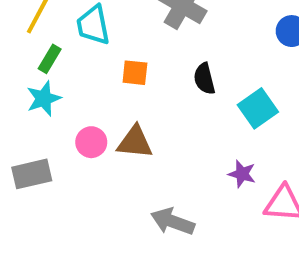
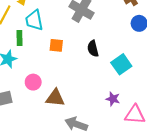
green rectangle: (50, 59) -> (20, 38), moved, turned -32
brown triangle: (135, 142) -> (55, 98), moved

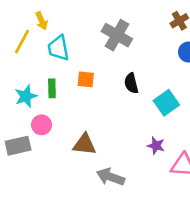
green rectangle: (20, 38) -> (52, 88), moved
pink circle: (33, 82) -> (42, 125), moved

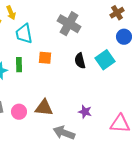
cyan square: (166, 103) -> (105, 60), moved
pink circle: (42, 125) -> (19, 112), moved
purple star: (156, 146) -> (85, 112), moved

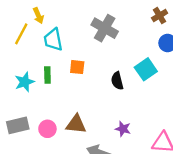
black semicircle: (80, 61) -> (117, 81), moved

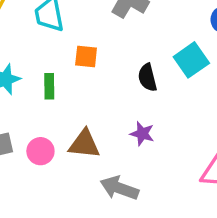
green rectangle: (47, 75) -> (49, 86), moved
purple star: (123, 129) -> (142, 134), moved

